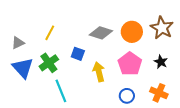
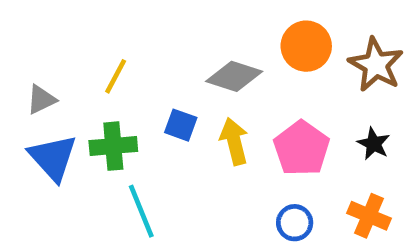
orange circle: (132, 32) -> (306, 46), moved
green cross: (49, 63) -> (113, 146), turned 30
yellow arrow: (99, 72) -> (234, 141), moved

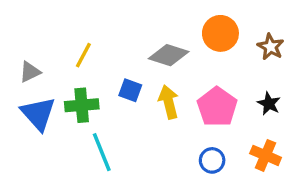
brown star: (376, 65) -> (271, 47), size x0.7

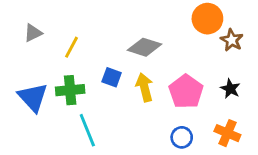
orange circle: (220, 33) -> (207, 19), moved
gray triangle: (30, 72) -> (33, 33), moved

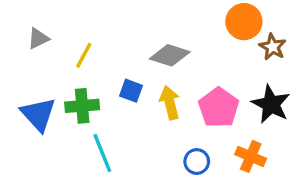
black star: (230, 89) -> (271, 104), size x1.6
orange cross: (227, 133) -> (251, 156), moved
blue circle: (182, 137) -> (197, 162), moved

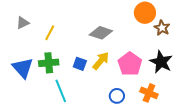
blue square: (131, 91) -> (80, 64), moved
yellow arrow: (170, 103) -> (101, 61), turned 54

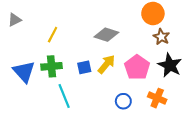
gray triangle: (23, 23) -> (15, 20), moved
brown star: (162, 28) -> (161, 37), moved
blue square: (80, 64) -> (84, 67), turned -32

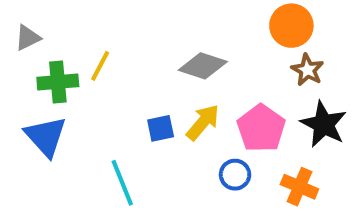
green cross: (51, 66) -> (58, 82), moved
blue circle: (123, 101) -> (235, 175), moved

